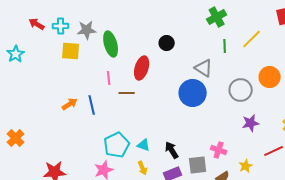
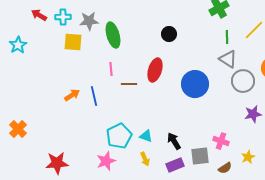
red ellipse: (142, 68) -> (155, 70), moved
gray triangle: (204, 68) -> (228, 59), moved

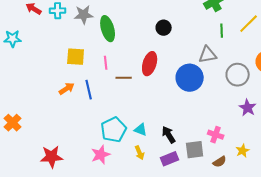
yellow square: (73, 42) -> (76, 57), moved
cyan star: (18, 45) -> (13, 39), turned 30
gray triangle: (228, 59) -> (208, 55), moved, turned -42
purple star: (253, 114) -> (248, 108), turned -30

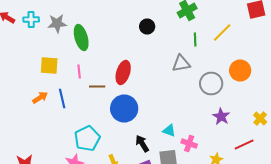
black circle: (164, 28) -> (147, 26), moved
blue circle: (190, 78) -> (124, 108), moved
cyan triangle: (141, 130) -> (169, 130), moved

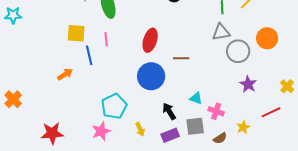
gray triangle: (181, 64) -> (221, 32), moved
brown line: (97, 86) -> (181, 58), moved
orange arrow: (40, 98) -> (65, 74), moved
blue line: (62, 98) -> (89, 55), moved

